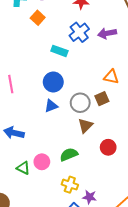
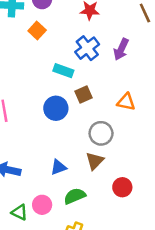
purple arrow: (107, 33) -> (121, 49), turned -54
brown square: (102, 99) -> (83, 94), moved
gray circle: (80, 103) -> (101, 133), moved
blue triangle: (51, 106) -> (58, 167), moved

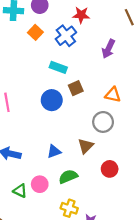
blue cross: (87, 48) -> (66, 36), moved
gray circle: (101, 133) -> (103, 122), moved

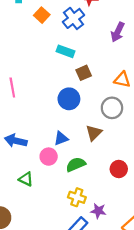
blue circle: (52, 100) -> (69, 99), moved
red circle: (110, 169) -> (119, 169), moved
pink circle: (40, 184) -> (49, 157), moved

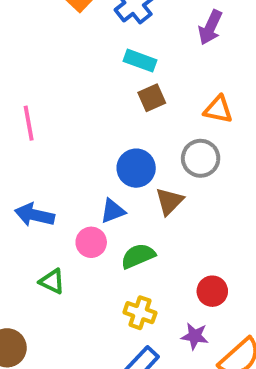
cyan rectangle: (66, 51) -> (140, 61), moved
blue circle: (69, 99) -> (136, 168), moved
red circle: (119, 169) -> (212, 291), moved
purple star: (98, 211) -> (195, 336), moved

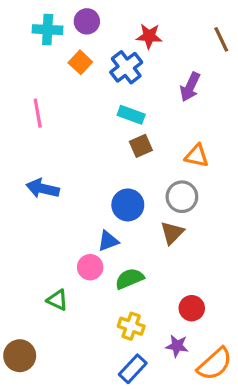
pink line: (29, 123) -> (38, 113), moved
brown triangle: (169, 201) -> (172, 233), moved
blue arrow: (34, 215) -> (43, 189), moved

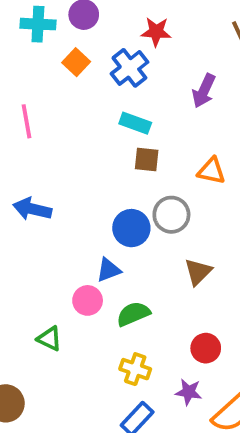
brown square: (141, 146) -> (147, 159), turned 30
gray circle: (182, 197) -> (171, 215), moved
brown triangle: (172, 233) -> (198, 272), moved

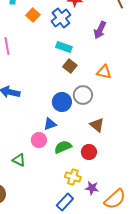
brown square: (147, 159) -> (70, 66), turned 32
brown triangle: (198, 272) -> (97, 125), turned -35
red circle: (206, 348) -> (89, 152), moved
yellow cross: (135, 369) -> (73, 177), moved

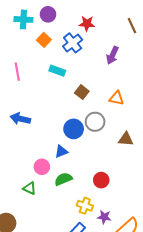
cyan rectangle: (64, 47) -> (57, 71), moved
brown triangle: (97, 125) -> (126, 139), moved, turned -35
pink circle: (39, 140) -> (42, 167), moved
green semicircle: (63, 147) -> (63, 179), moved

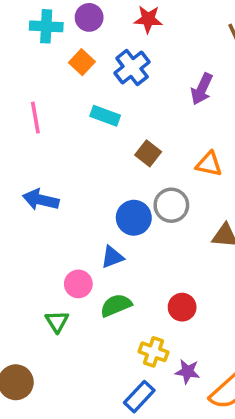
red star: (87, 24) -> (148, 19), moved
green triangle: (30, 188) -> (57, 321), turned 32

